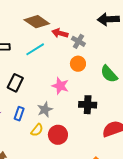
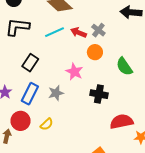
red arrow: (60, 33) -> (79, 33), moved
blue rectangle: (19, 114) -> (30, 94), size x1.5
yellow semicircle: (37, 130) -> (47, 124), moved
red circle: (58, 135) -> (21, 121), moved

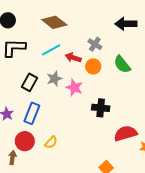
red arrow: (79, 33) -> (73, 58), moved
green semicircle: (124, 67) -> (122, 64), moved
gray star: (56, 93) -> (54, 79), moved

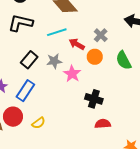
red semicircle: (126, 133) -> (103, 124), moved, size x0.7

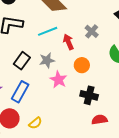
red arrow: (77, 44) -> (68, 42), turned 42
orange circle: (95, 57) -> (82, 65), moved
pink star: (72, 74) -> (58, 80), moved

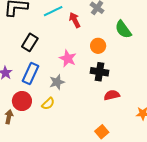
gray star: (47, 60) -> (57, 82), moved
orange circle: (82, 65) -> (98, 46), moved

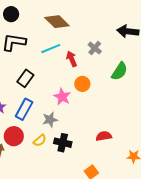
green semicircle: (123, 29) -> (119, 71), turned -114
orange circle: (98, 46) -> (82, 84), moved
black cross: (99, 72) -> (63, 143), moved

